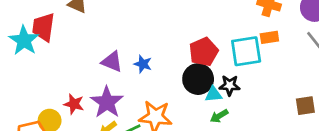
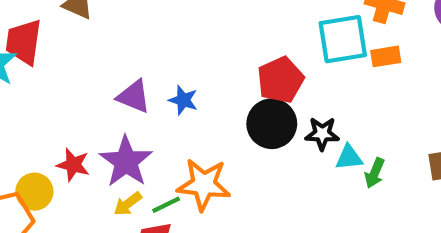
cyan square: (246, 51) -> (343, 39), moved
cyan triangle: (213, 94) -> (349, 157), moved
green arrow: (219, 116) -> (375, 173), moved, turned -36

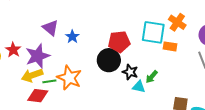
green arrow: (375, 173) -> (152, 77), moved
yellow arrow: (128, 204) -> (32, 75), size x1.5

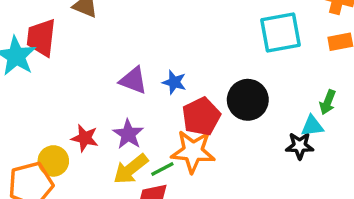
cyan square: (153, 32) -> (281, 32), moved
red pentagon: (119, 42) -> (201, 117), moved
purple star: (38, 56) -> (128, 134), size x0.7
black star: (130, 72) -> (300, 146), moved

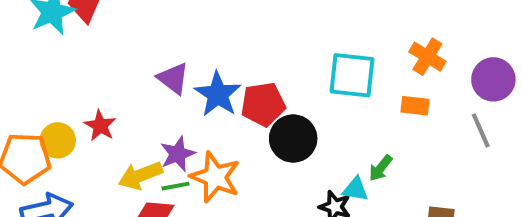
blue star: (174, 82) -> (218, 94), size x1.6
red pentagon: (201, 117) -> (263, 104), moved
purple star: (128, 134) -> (178, 154), moved

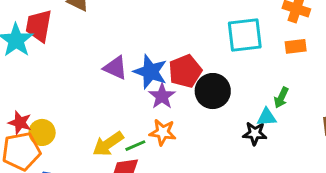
red star: (100, 126) -> (20, 123), moved
purple star: (178, 154) -> (162, 96), moved
orange star: (215, 177) -> (163, 132), size x0.7

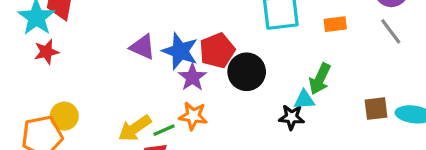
green arrow: (281, 98) -> (320, 79), size x1.4
red star: (20, 123) -> (46, 52), moved, turned -30

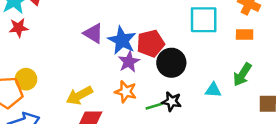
green arrow: (320, 79) -> (242, 74), moved
black star: (292, 117) -> (172, 101), moved
green line: (164, 130) -> (154, 106), moved

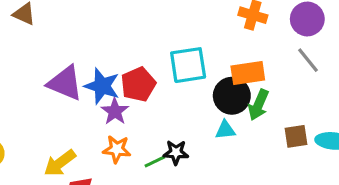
cyan square: (204, 20) -> (188, 65), moved
purple triangle: (93, 33) -> (65, 83), size x1.4
orange rectangle: (245, 35) -> (248, 73), moved, size x1.5
black circle: (171, 63) -> (232, 96), moved

